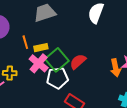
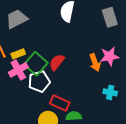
pink cross: (39, 63) -> (18, 70), turned 30

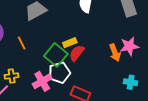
yellow rectangle: (18, 54) -> (70, 43), moved
pink cross: (18, 70) -> (42, 81), moved

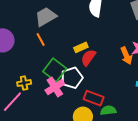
orange line: (22, 43) -> (41, 40), moved
green square: (56, 55) -> (55, 70), moved

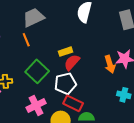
white pentagon: (72, 78) -> (65, 84), moved
pink cross: (55, 87) -> (36, 105), moved

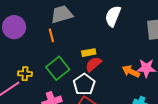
orange arrow: (110, 64) -> (131, 71), turned 126
white pentagon: (65, 84) -> (84, 84), turned -30

